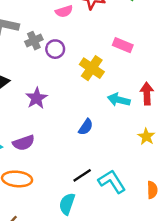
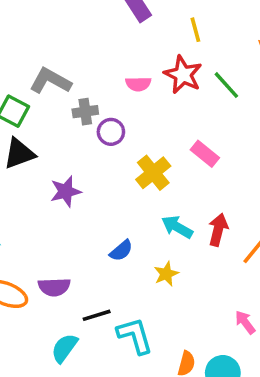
yellow star: (146, 136) -> (166, 274), moved
purple semicircle: (24, 143) -> (54, 287), moved

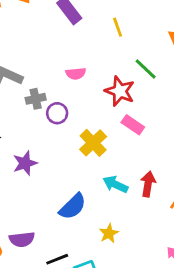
red star: (183, 75) -> (120, 91), moved
blue semicircle: (121, 251) -> (73, 207), size x1.5
yellow star: (166, 274) -> (109, 233), moved

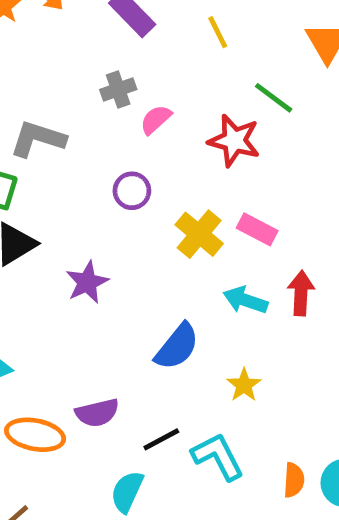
pink semicircle: (76, 74) -> (156, 120), turned 150
gray cross: (36, 99) -> (118, 89), moved
pink rectangle: (133, 125) -> (257, 229), moved

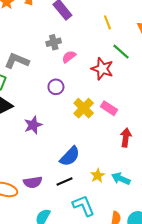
yellow line: (218, 32) -> (107, 22), moved
cyan arrow: (245, 300) -> (121, 179), moved
black line: (161, 439) -> (65, 181), moved

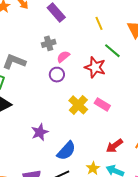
purple circle: (56, 87) -> (57, 75), moved
purple star: (33, 125) -> (40, 132), moved
red arrow: (126, 138) -> (114, 146), moved, turned -132

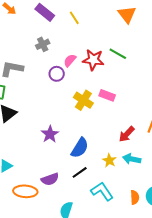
yellow line: (99, 23) -> (74, 18), moved
green line: (112, 51) -> (118, 54), moved
pink semicircle: (63, 57) -> (70, 60), moved

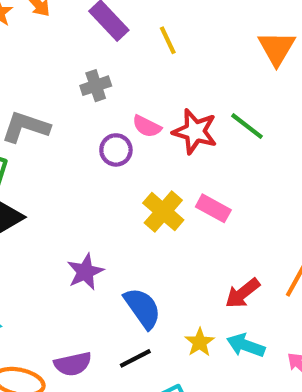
pink semicircle: (70, 60) -> (147, 126), turned -112
blue semicircle: (80, 148) -> (143, 308), turned -75

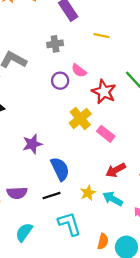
yellow line: (168, 40) -> (102, 36), moved, turned -63
red star: (195, 131) -> (104, 92), moved
pink rectangle: (213, 208) -> (106, 134), moved

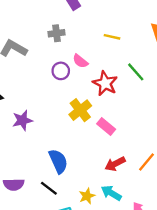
yellow line: (102, 36) -> (112, 37), moved
purple star: (32, 144) -> (22, 120), moved
yellow star: (88, 193) -> (87, 196), moved
black line: (51, 196) -> (49, 188), turned 54

